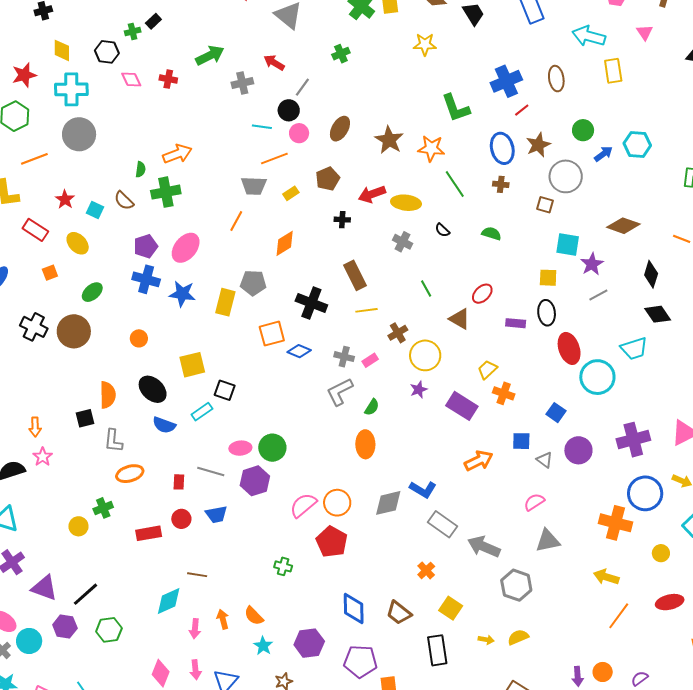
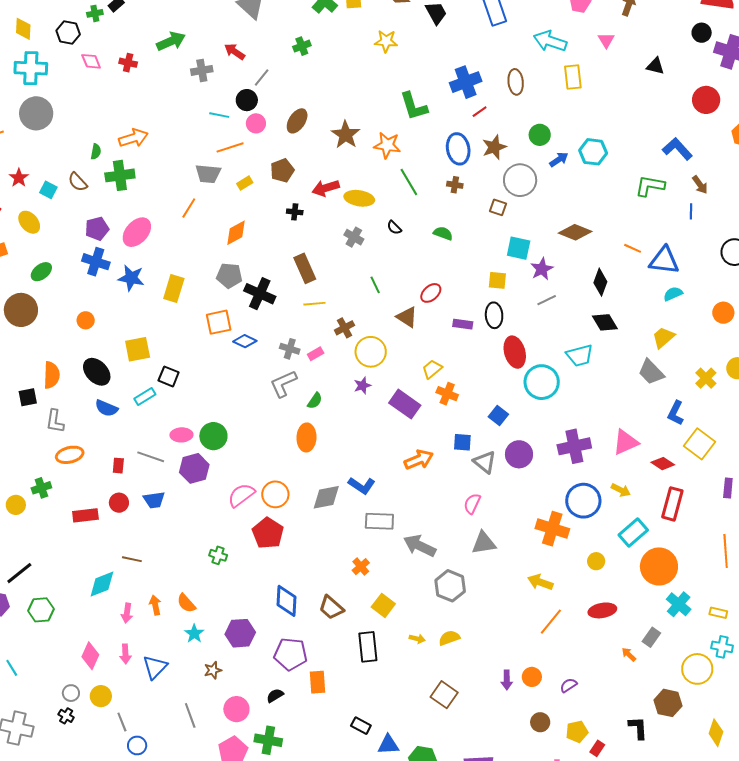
gray pentagon: (253, 283) -> (229, 276), moved
gray triangle: (545, 460) -> (485, 462), size x1.4
pink semicircle: (534, 502) -> (472, 504), turned -35
gray rectangle: (443, 524) -> (379, 521), turned -36

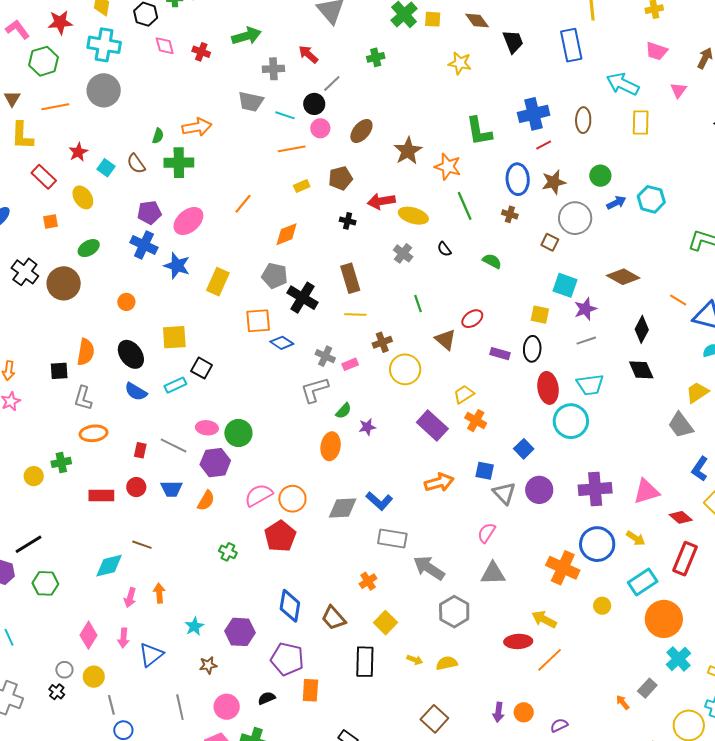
gray trapezoid: (208, 174) -> (251, 102), moved
cyan trapezoid: (580, 355) -> (590, 385), moved
purple star: (362, 386) -> (367, 427), moved
orange semicircle: (186, 603) -> (206, 501), moved, turned -115
red ellipse: (602, 610) -> (518, 641), moved

